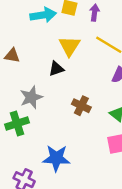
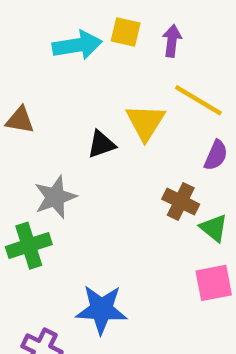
yellow triangle: (69, 46) -> (145, 122), moved
brown cross: (81, 106) -> (181, 202), moved

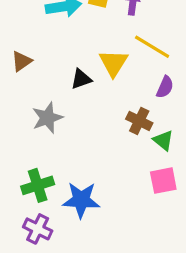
brown triangle: (20, 120) -> (22, 61), turned -45
green cross: (29, 246) -> (38, 185), moved

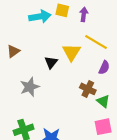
black triangle: (81, 79) -> (51, 62), turned -32

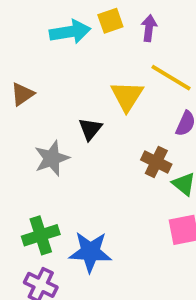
yellow square: (62, 10) -> (110, 21), turned -32
black triangle: (51, 62) -> (90, 129), moved

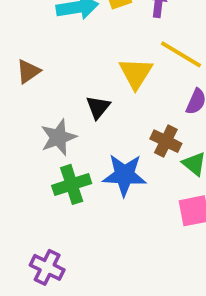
green cross: (41, 235) -> (72, 184), moved
blue star: (90, 252) -> (124, 175), moved

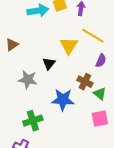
gray star: (58, 137) -> (28, 80), turned 30
green cross: (72, 184) -> (33, 121), moved

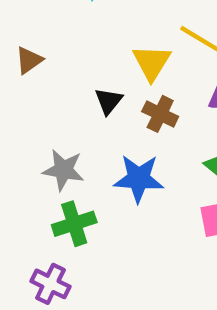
gray star: (28, 80) -> (63, 170), moved
brown cross: (85, 82) -> (160, 114), moved

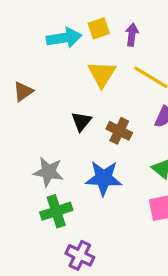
yellow triangle: (152, 62) -> (102, 74), moved
purple cross: (50, 284) -> (80, 255), moved

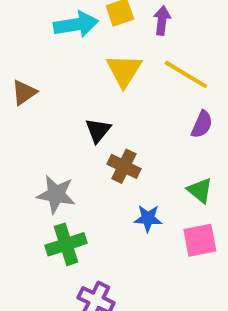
brown cross: (119, 131) -> (124, 166), moved
blue star: (103, 178) -> (148, 218), moved, size x0.6

